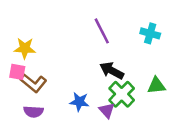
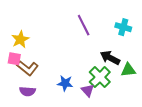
yellow star: (25, 48) -> (20, 39), turned -30
black arrow: (112, 71) -> (110, 58), moved

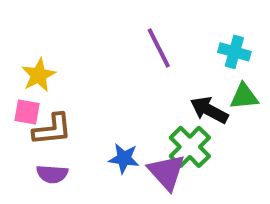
brown L-shape: (27, 68) -> (52, 129), turned -45
green triangle: (128, 70) -> (244, 96), moved
purple triangle: (88, 90) -> (167, 172), size x1.5

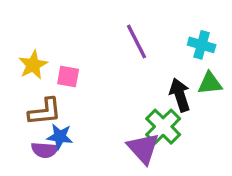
black arrow: (209, 110) -> (180, 95), turned 44
pink square: (27, 112) -> (68, 77), moved
blue star: (124, 158) -> (60, 137), moved

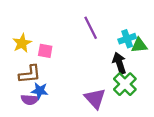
cyan cross: (202, 45) -> (127, 39), moved, turned -35
green triangle: (210, 83) -> (139, 45), moved
green cross: (163, 127) -> (125, 84), moved

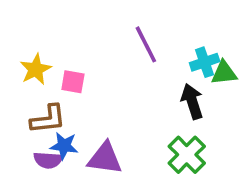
green cross: (125, 84) -> (187, 155), moved
purple triangle: (95, 98) -> (105, 158), moved, turned -40

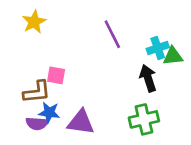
yellow star: (36, 69) -> (34, 22), moved
pink square: (73, 82) -> (56, 75), moved
green cross: (187, 155) -> (144, 119), turned 32

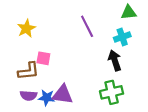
yellow star: (34, 22) -> (26, 28), moved
green triangle: (173, 56) -> (129, 12), moved
blue star: (49, 113) -> (47, 98), moved

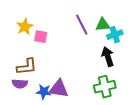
green triangle: (129, 12) -> (103, 25), moved
pink square: (43, 58) -> (41, 37), moved
purple semicircle: (28, 96) -> (20, 84), moved

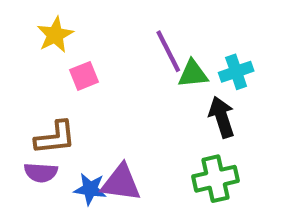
green triangle: (103, 25) -> (193, 74), moved
yellow star: (25, 27) -> (55, 35), moved
pink square: (41, 37) -> (84, 76), turned -32

